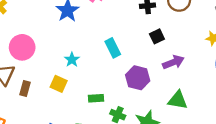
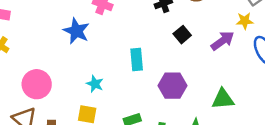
cyan rectangle: (113, 48) -> (137, 59), turned 36
purple arrow: (173, 62) -> (222, 41), moved

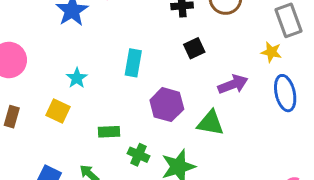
purple arrow: (222, 41) -> (233, 84), moved
green triangle: (223, 99) -> (210, 123), moved

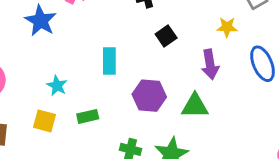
yellow star: (271, 52) -> (227, 27), moved
purple arrow: (233, 84) -> (210, 64), turned 112
green rectangle: (109, 132) -> (88, 116), moved

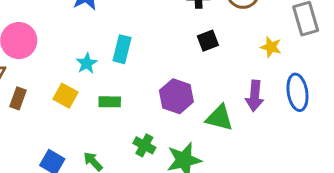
cyan rectangle: (109, 61) -> (122, 49), moved
purple arrow: (210, 64) -> (255, 96), moved

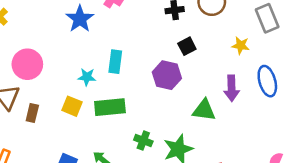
cyan star: (87, 63) -> (87, 77), turned -30
purple hexagon: (176, 96) -> (167, 75), moved
green rectangle: (110, 102) -> (110, 107), size x1.6

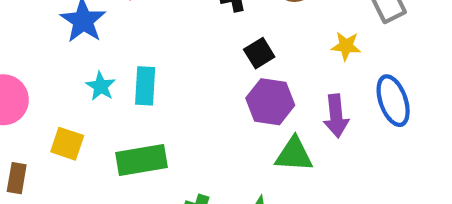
purple hexagon: (167, 75) -> (270, 102), moved
cyan star: (87, 77) -> (101, 86), moved, turned 30
yellow square: (72, 106) -> (67, 144), moved

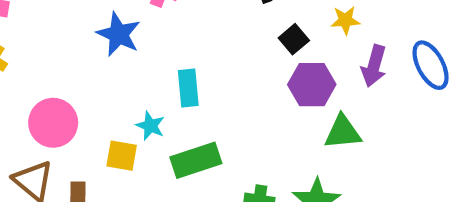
yellow star: (346, 46) -> (345, 20), moved
cyan star: (101, 86) -> (150, 126), moved
purple arrow: (336, 116) -> (374, 66), moved, turned 30

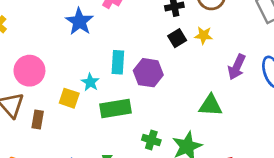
yellow star: (345, 20) -> (204, 35), moved
black square: (294, 39) -> (177, 38), moved
purple hexagon: (312, 85) -> (148, 73), moved

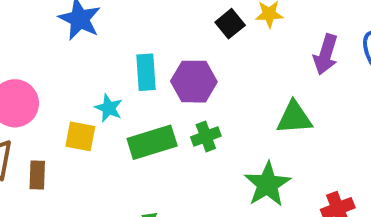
green cross: (151, 140) -> (206, 136), moved, turned -30

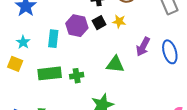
purple hexagon: (194, 82) -> (77, 26), moved
cyan star: (109, 108) -> (23, 42), moved
green triangle: (294, 118) -> (115, 64), moved

